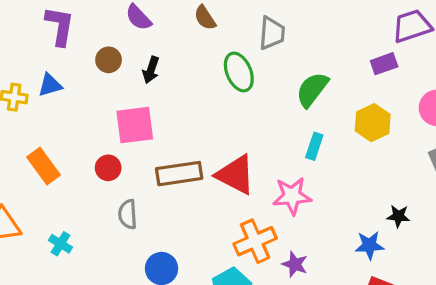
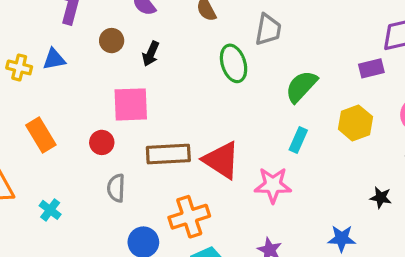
black star: (398, 216) -> (381, 198), moved
orange cross: (255, 241) -> (189, 217), moved

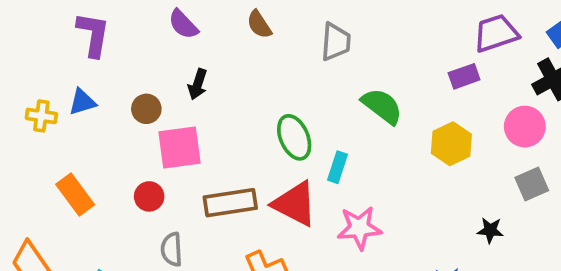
brown circle: (112, 41) -> (146, 109), moved
green ellipse: (234, 63) -> (294, 137), moved
green semicircle: (301, 86) -> (382, 106), turned 90
cyan rectangle: (298, 140) -> (337, 167), moved

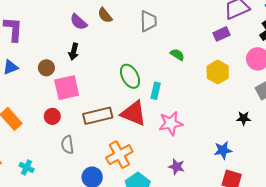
purple semicircle: (183, 24) -> (79, 22), moved
green semicircle: (382, 106) -> (177, 55), size x0.6

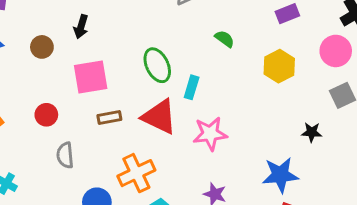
pink square: (67, 88) -> (91, 77), moved
brown rectangle: (98, 116) -> (109, 118), size x0.6
blue star: (223, 150) -> (280, 175), size x1.4

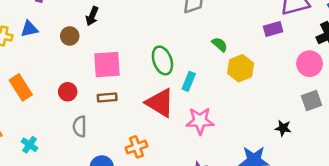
black arrow: (81, 27) -> (92, 16), moved
yellow hexagon: (279, 66) -> (241, 68), moved
brown rectangle: (109, 118) -> (107, 98), moved
orange cross: (136, 173) -> (136, 147), size x0.7

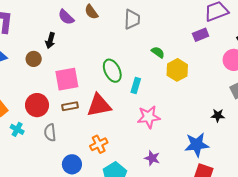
red circle: (68, 92) -> (37, 105), size x1.5
red triangle: (160, 103) -> (99, 105), moved, turned -36
cyan cross: (29, 145) -> (17, 129), moved

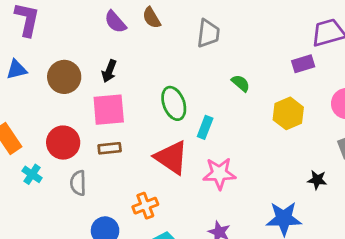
black arrow: (50, 40) -> (109, 71), moved
brown circle: (34, 59) -> (64, 77), size x1.5
yellow hexagon: (177, 70) -> (288, 113), moved
red triangle: (99, 105) -> (171, 157), moved, turned 40

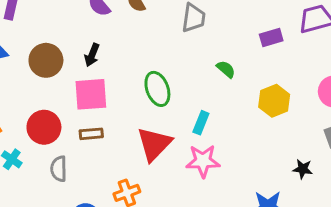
purple rectangle: (303, 64) -> (271, 37), moved
cyan rectangle: (205, 127) -> (201, 123), moved
red triangle: (171, 157) -> (154, 144), turned 39

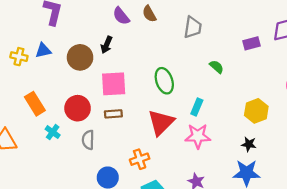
black arrow: (92, 55) -> (106, 45), moved
yellow hexagon: (274, 101) -> (256, 111), moved
black star: (303, 169) -> (249, 144), moved

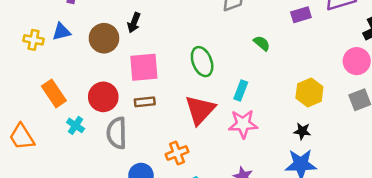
gray semicircle: (88, 140) -> (117, 133), size x1.4

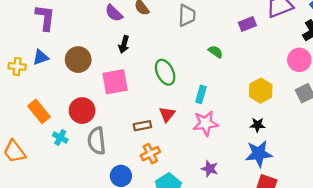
black arrow: (134, 23) -> (124, 44), moved
brown rectangle: (145, 102) -> (142, 126), moved
red triangle: (200, 110) -> (167, 114), size x0.6

